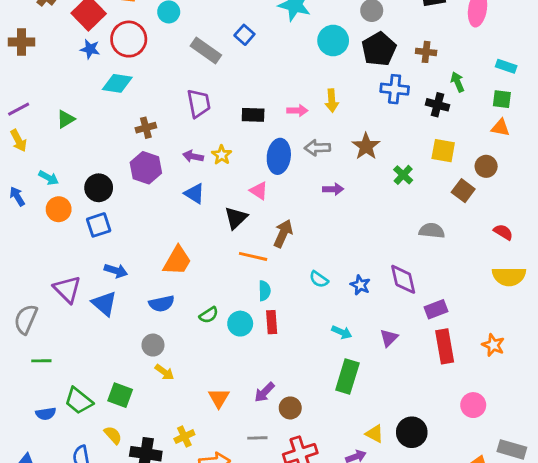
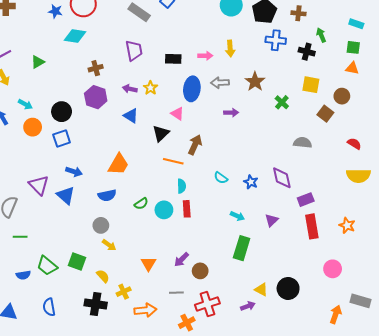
yellow semicircle: (113, 435) -> (103, 276), moved

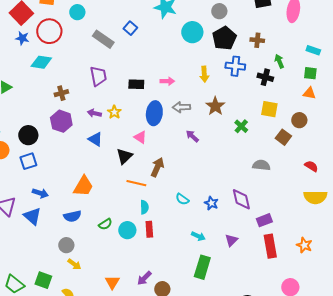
yellow arrow: (230, 49) -> (204, 74), moved
purple arrow: (231, 113) -> (192, 136), turned -136

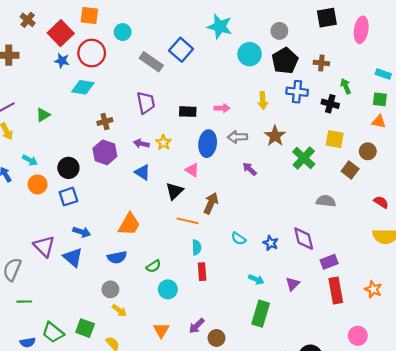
blue square: (130, 28) -> (181, 50), size x1.5
green cross: (241, 126) -> (304, 158), size x1.5
cyan circle: (127, 230) -> (168, 289), moved

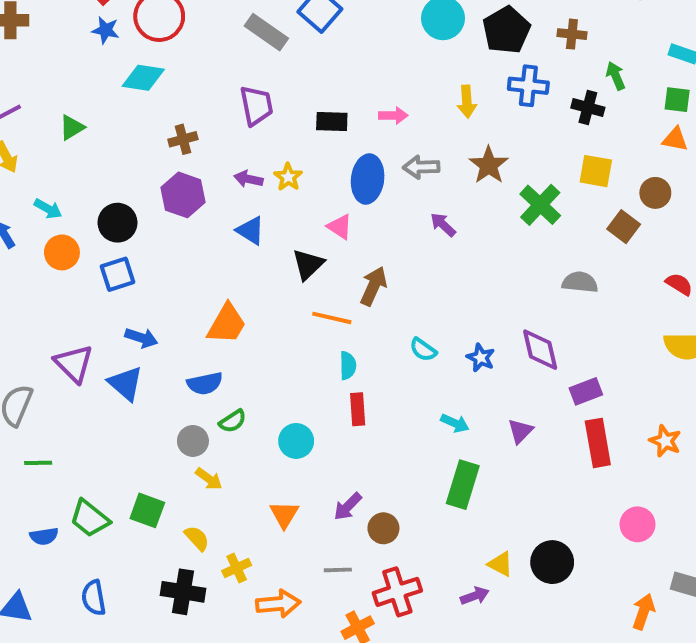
green semicircle: (153, 266) -> (233, 421), moved

